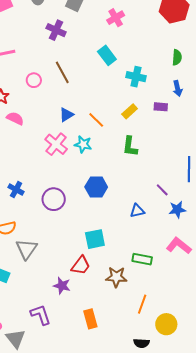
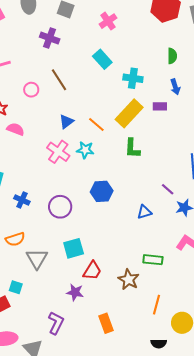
yellow rectangle: (130, 111) -> (129, 113), size x1.8
cyan square: (95, 239) -> (74, 248), moved
brown star: (116, 277) -> (129, 280), turned 30
purple L-shape: (41, 315) -> (56, 323), turned 50

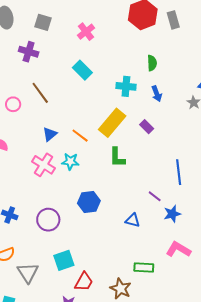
cyan cross: (133, 78) -> (126, 86), moved
purple rectangle: (160, 106) -> (147, 127), moved, turned 48
blue triangle: (144, 212) -> (133, 220), turned 35

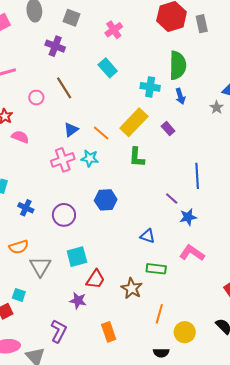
green semicircle: (152, 63) -> (178, 65), size x1.8
pink cross: (43, 165) -> (63, 160), turned 35
blue triangle: (133, 220) -> (147, 236), moved

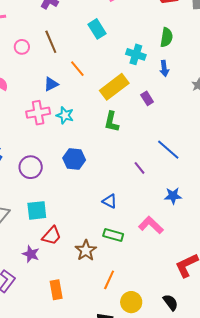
green semicircle: (178, 65) -> (166, 37), size x0.7
orange line: (101, 133) -> (77, 69), moved
blue line: (197, 176) -> (168, 150), turned -55
blue star: (188, 217) -> (173, 196), moved

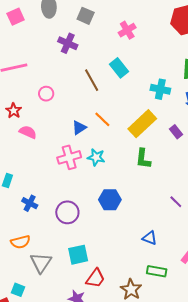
brown line: (51, 42) -> (92, 80), moved
orange line: (77, 69) -> (102, 119), moved

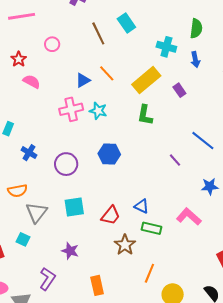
blue triangle: (150, 238) -> (142, 206), moved
red trapezoid: (95, 278) -> (111, 215), moved
cyan square: (18, 290) -> (23, 239), moved

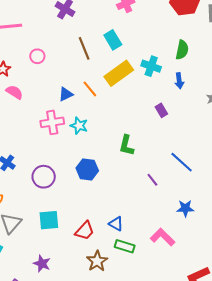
yellow rectangle: (146, 80) -> (119, 73), moved
green L-shape: (145, 115) -> (127, 145), moved

